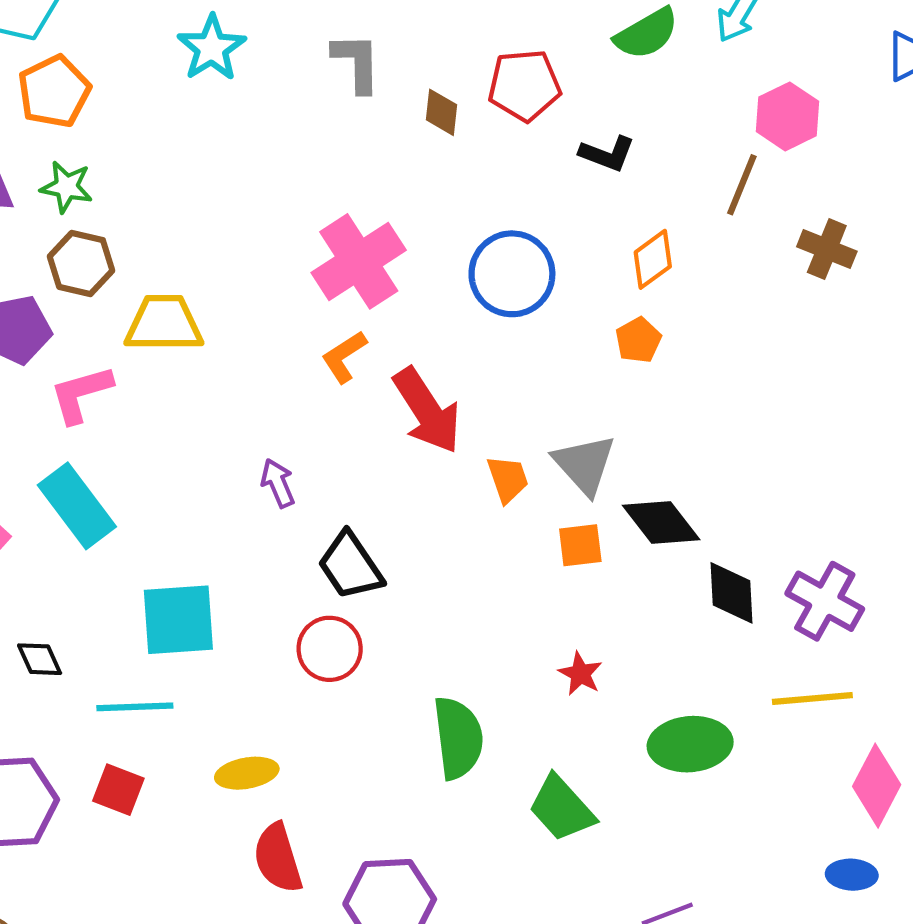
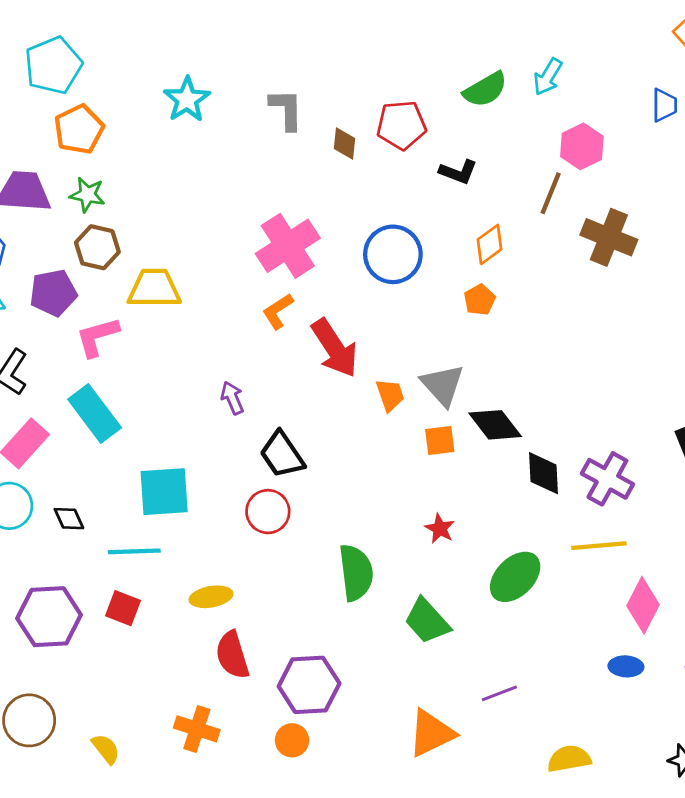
brown cross: (827, 249) -> (609, 237), size x1.4
green ellipse: (690, 744) -> (515, 577), turned -40

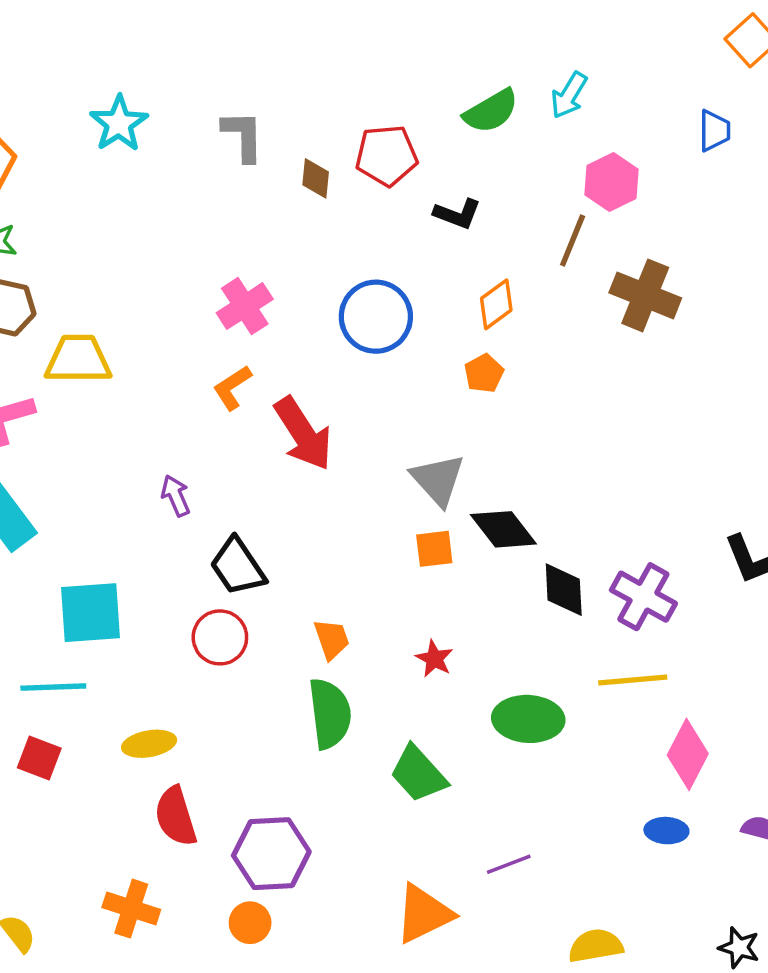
pink cross: (288, 246) -> (245, 306), size x0.7
orange trapezoid: (390, 395) -> (332, 639), moved
green ellipse: (515, 577) -> (528, 719), turned 48

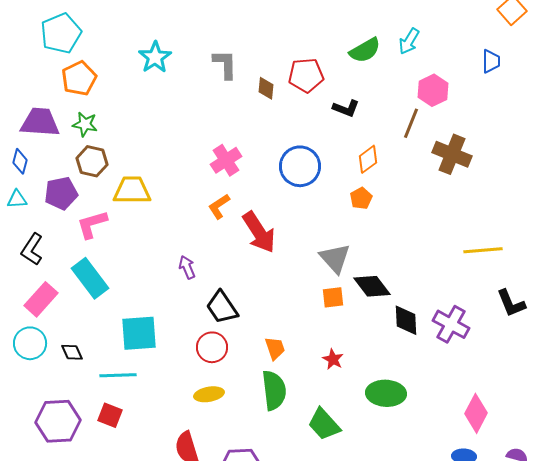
yellow line: (633, 680) -> (483, 250), moved
yellow ellipse: (149, 744) -> (209, 394), moved

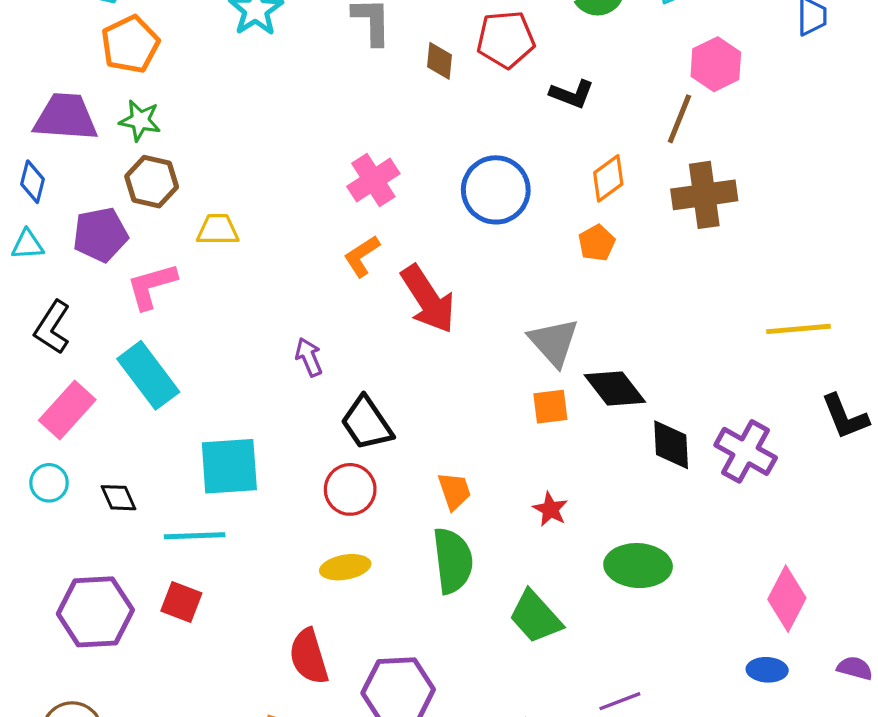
brown cross: (452, 154) -> (704, 195), moved, turned -30
yellow trapezoid: (132, 190) -> (218, 230), size x0.7
cyan circle: (30, 343) -> (49, 483), size x0.7

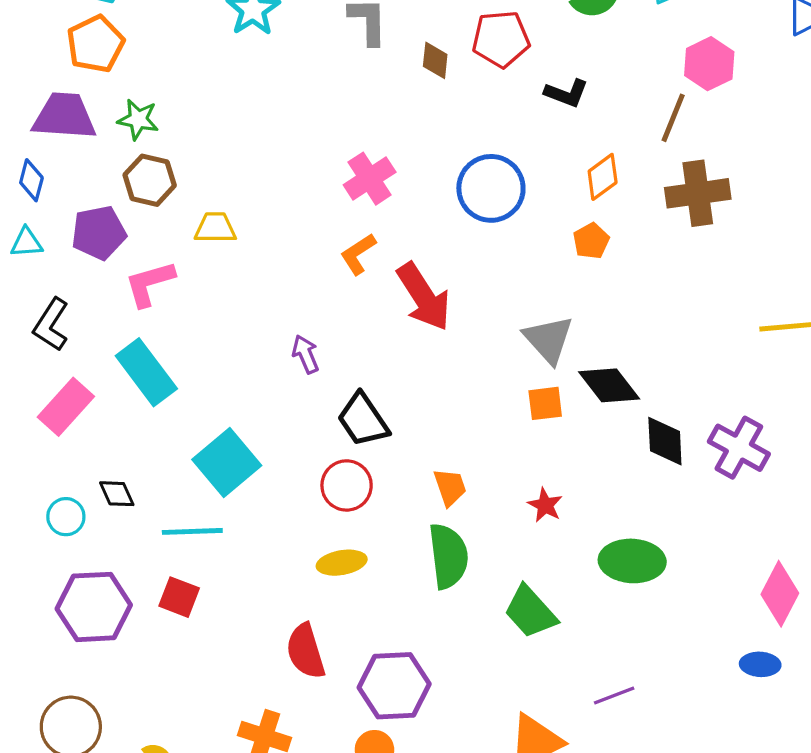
orange pentagon: (130, 44) -> (95, 44), moved
cyan square: (229, 466) -> (227, 462), turned -36
cyan circle: (49, 483) -> (66, 517), moved

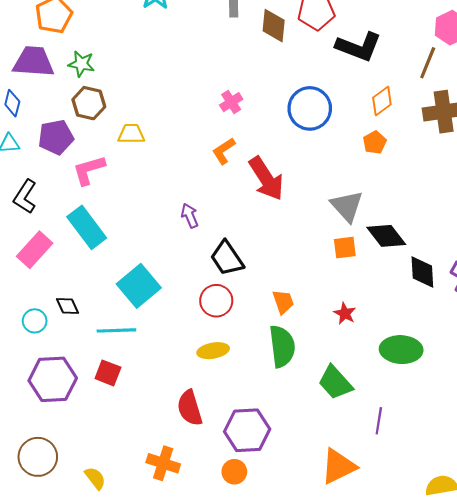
brown diamond: (435, 60) -> (274, 26), size x1.4
black L-shape: (566, 93) -> (359, 47), size x1.6
pink cross: (370, 179) -> (231, 102), size x0.7
purple line: (614, 696) -> (379, 421), moved, turned -60

